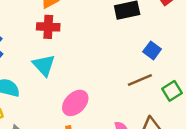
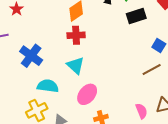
pink ellipse: (75, 103) -> (87, 94), moved

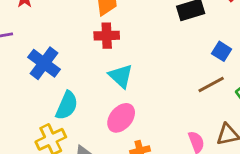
cyan triangle: (76, 66) -> (121, 76), moved
cyan semicircle: (48, 86) -> (67, 106), turned 105

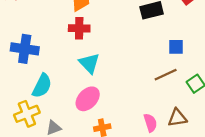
blue square: (222, 51) -> (176, 47), turned -35
blue cross: (44, 63) -> (25, 49), turned -32

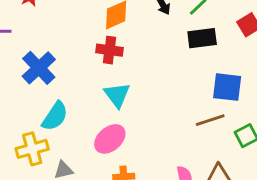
blue square: (176, 47) -> (227, 87), size x1.5
blue cross: (25, 49) -> (39, 68), turned 32

